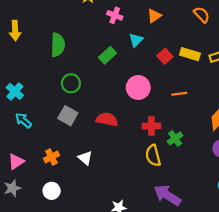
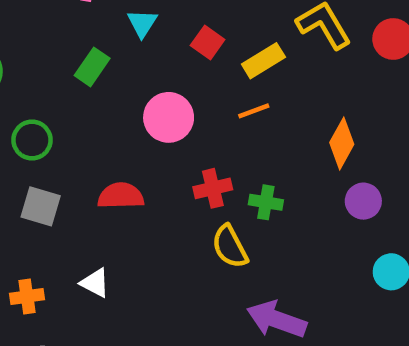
yellow rectangle: (190, 54) -> (263, 61), moved, turned -36
green cross: (175, 138) -> (266, 202), turned -32
orange cross: (51, 157) -> (27, 297), turned 32

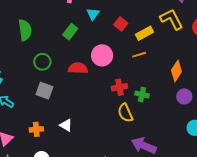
red semicircle: (121, 196) -> (78, 68), moved

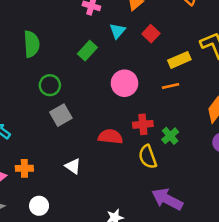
red square: (121, 24) -> (151, 34), moved
red semicircle: (78, 68) -> (110, 137), moved
gray square: (44, 91) -> (61, 115), moved, turned 36
green cross: (142, 95) -> (170, 136), turned 32
orange cross: (36, 129) -> (24, 168), moved

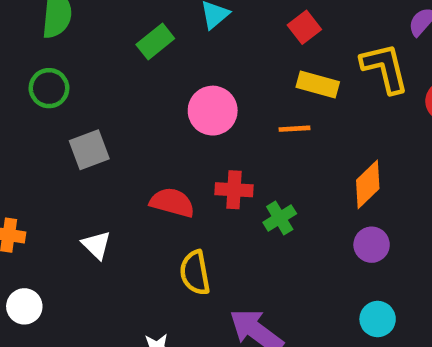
red square: (151, 34) -> (304, 27), moved
yellow rectangle: (179, 60) -> (318, 84), turned 30
green circle: (50, 85) -> (49, 88), moved
yellow semicircle: (148, 157) -> (195, 273), moved

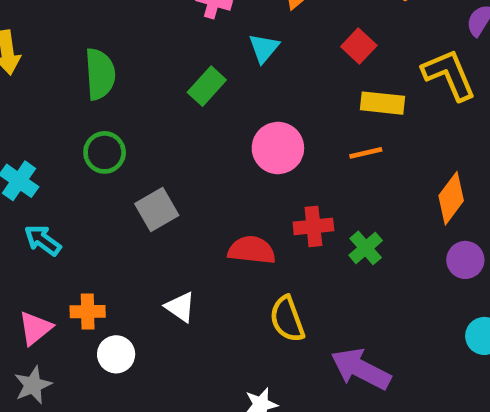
white circle: (24, 306) -> (116, 354), moved

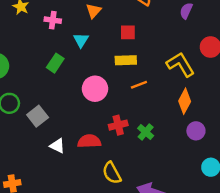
red square: (359, 46) -> (128, 32), turned -35
yellow L-shape: (449, 75) -> (181, 65), moved
yellow rectangle: (383, 103) -> (126, 60), moved
gray square: (157, 210) -> (38, 116), moved
white triangle: (180, 307) -> (57, 146), moved

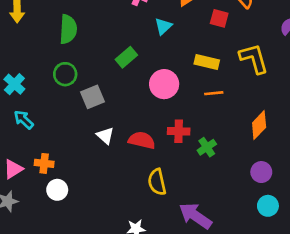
red square: (128, 32) -> (219, 18), moved
green rectangle: (55, 63) -> (126, 57), moved
yellow L-shape: (181, 65) -> (254, 59), moved
purple circle: (196, 131) -> (261, 172), moved

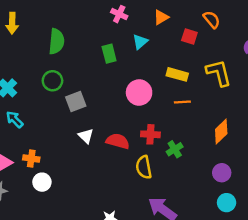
green rectangle: (126, 57) -> (109, 54), moved, turned -66
yellow semicircle: (157, 182) -> (144, 167), moved

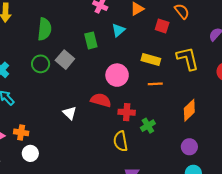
gray square: (76, 102) -> (65, 60), moved, turned -30
red semicircle: (118, 141) -> (101, 100), moved

